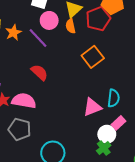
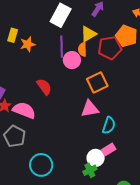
pink circle: (49, 20) -> (72, 60), moved
purple line: (38, 38) -> (62, 47), moved, turned 30
pink triangle: (92, 107) -> (90, 109), moved

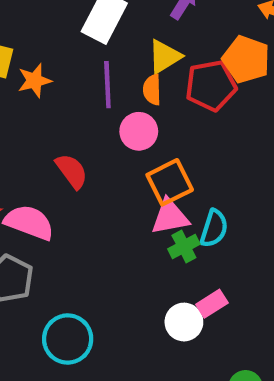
pink circle: (72, 60) -> (139, 131), moved
orange square: (97, 83) -> (170, 182), moved
cyan semicircle: (109, 125) -> (214, 228), moved
green cross: (90, 170) -> (184, 246), moved

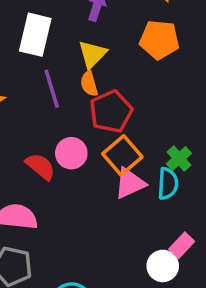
red pentagon: (211, 86) -> (111, 112), moved
pink circle: (139, 131) -> (71, 153), moved
green cross: (184, 246) -> (179, 159), moved

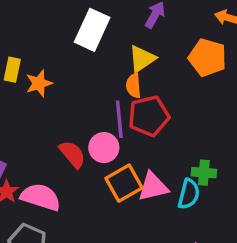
purple line: (52, 89) -> (119, 119), moved
orange square: (122, 155) -> (124, 183), moved
green cross: (179, 159) -> (204, 173), turned 35

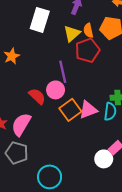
orange semicircle: (133, 86) -> (88, 30), moved
red pentagon: (149, 116) -> (87, 50), moved
pink semicircle: (41, 197) -> (21, 124), turned -70

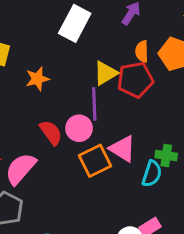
yellow triangle: (72, 34) -> (106, 73), moved
orange star: (12, 56) -> (37, 79), moved
pink triangle: (88, 110) -> (123, 149), moved, turned 42

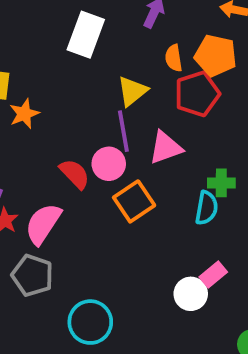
orange star: (37, 79) -> (24, 114), moved
red pentagon: (135, 80) -> (197, 94), moved
pink triangle: (123, 149) -> (166, 148), moved, turned -44

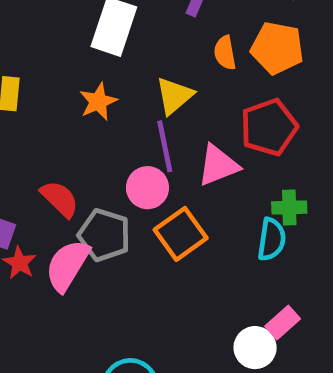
red pentagon: (197, 94) -> (269, 127), moved
orange star: (24, 114) -> (98, 102), moved
red semicircle: (75, 174) -> (60, 199), moved
gray pentagon: (32, 275) -> (104, 235), moved

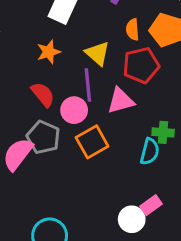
yellow triangle: (174, 96) -> (97, 53), turned -44
red pentagon: (269, 127) -> (141, 65), moved
red semicircle: (60, 199) -> (43, 94), moved

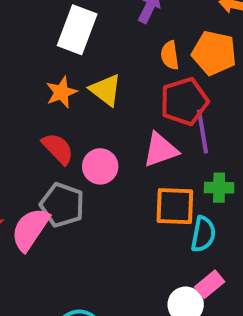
yellow triangle: (97, 53) -> (106, 90), moved
purple line: (88, 85) -> (203, 132), moved
orange square: (92, 142) -> (175, 206), moved, turned 36
cyan semicircle: (150, 151) -> (203, 234), moved

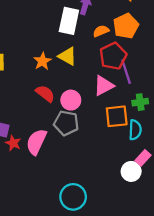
white rectangle: (77, 30) -> (69, 21), moved
orange pentagon: (214, 53) -> (126, 26), turned -30
orange semicircle: (170, 55) -> (101, 31), turned 84
gray pentagon: (62, 205) -> (66, 123), moved

